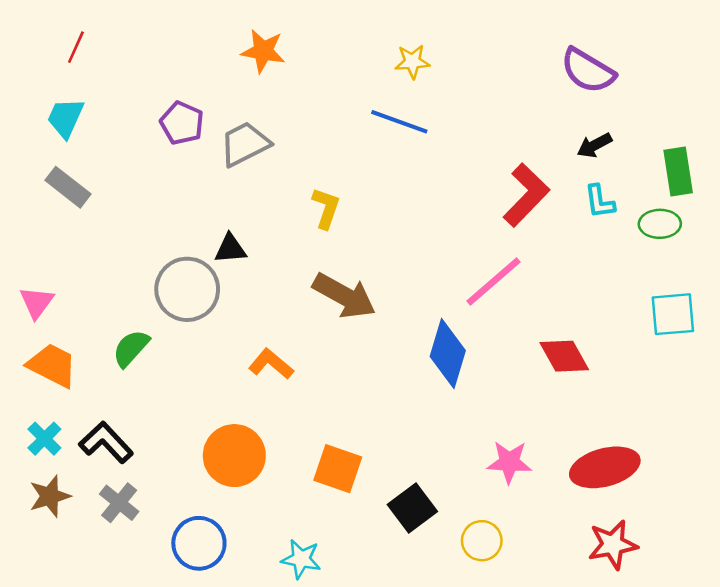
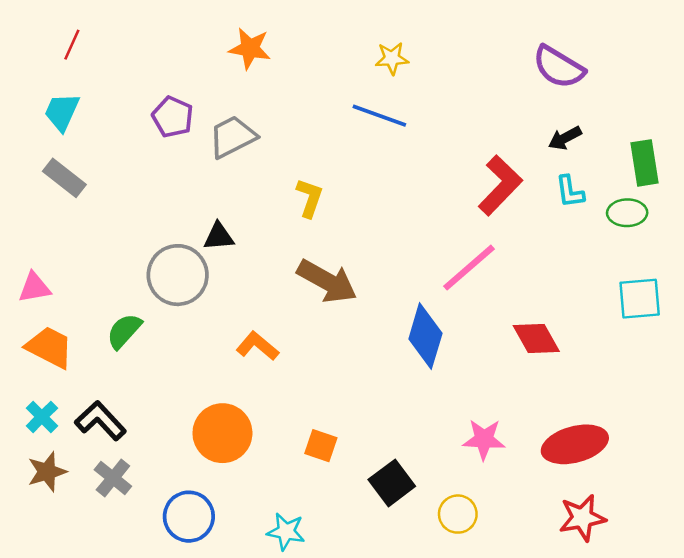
pink triangle: (37, 302) -> (34, 287), turned 44
orange square: (338, 469) -> (321, 446), size x0.7

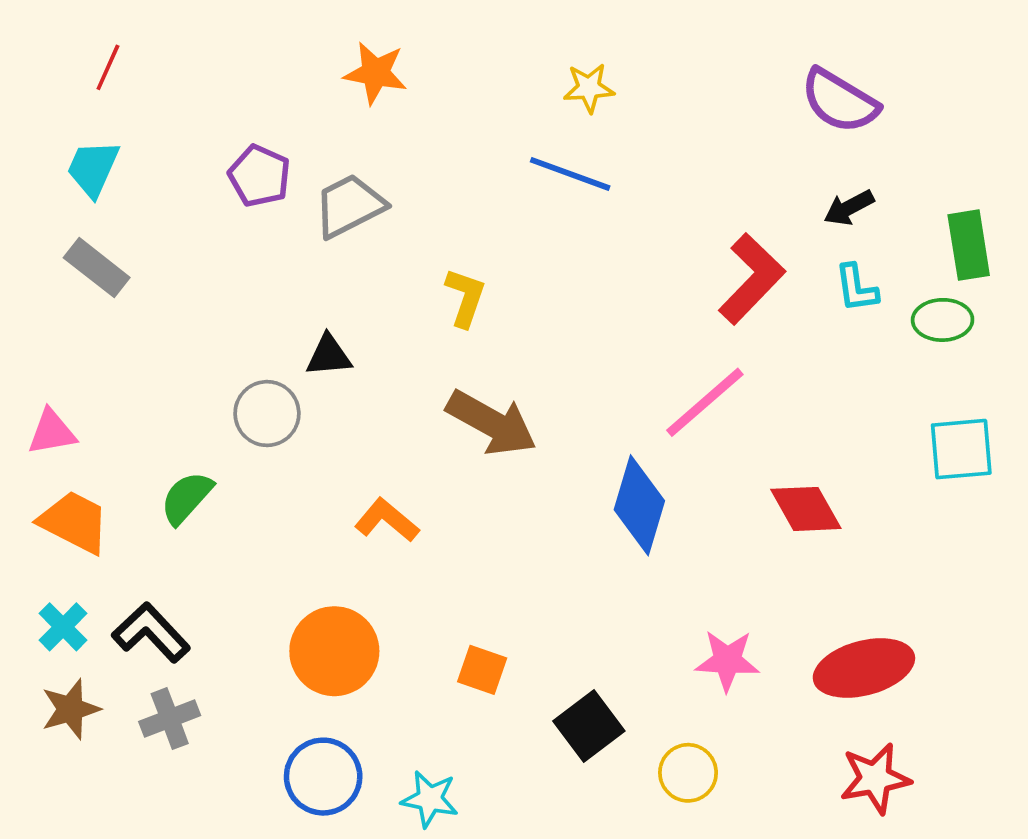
gray circle: (178, 275) -> (267, 414), size x0.7
gray cross: (113, 478) -> (170, 719), turned 30
blue circle: (189, 517) -> (323, 777), moved

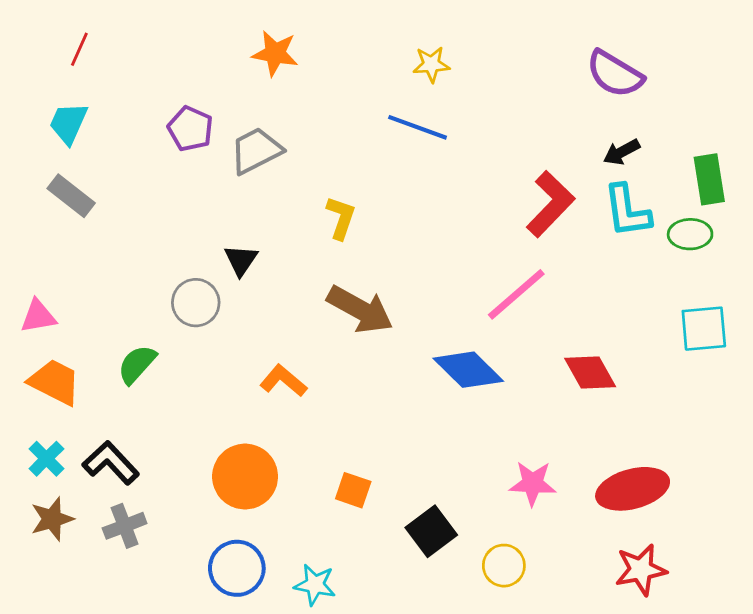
cyan L-shape: (856, 288) -> (627, 211), size x1.5
black triangle: (329, 356) -> (241, 260), turned -51
blue diamond: (639, 505) -> (468, 370), turned -62

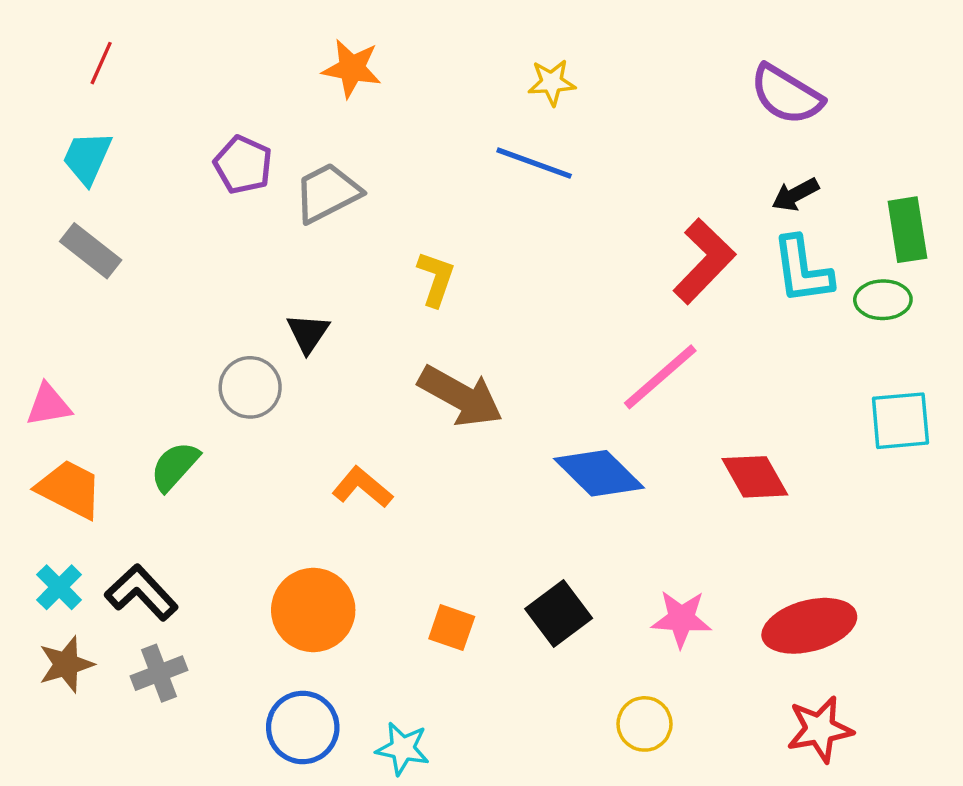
black square: (431, 531) -> (559, 614), moved

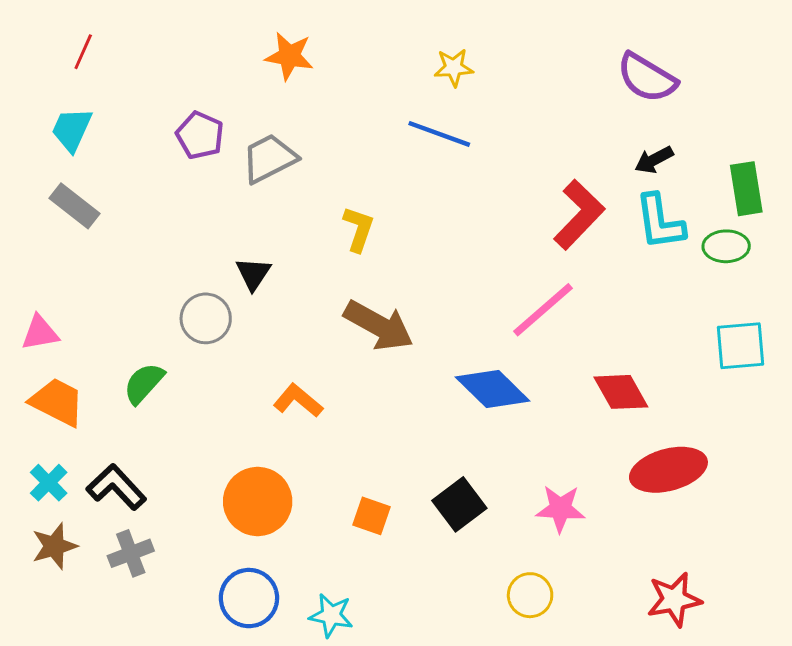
red ellipse: (809, 626) -> (668, 470), moved

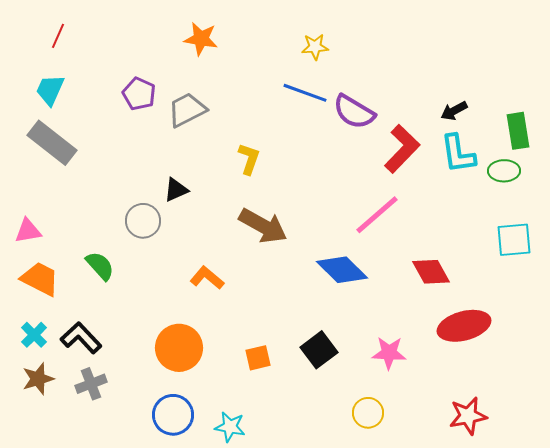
purple semicircle: (647, 78) -> (354, 112), moved
gray rectangle: (75, 206) -> (52, 143), size x1.4
black triangle: (253, 274) -> (176, 190), turned 32
green semicircle: (144, 383) -> (100, 266), turned 96
orange square: (371, 516) -> (258, 358), turned -32

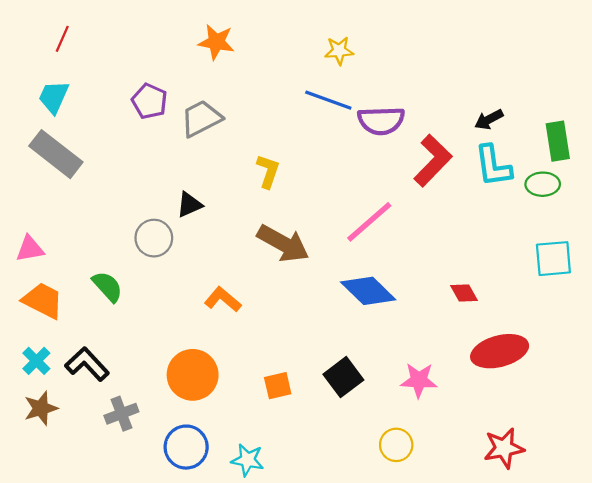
purple semicircle: (354, 112) -> (381, 121), turned -33
pink line: (377, 215) -> (369, 222), moved
red diamond: (431, 272) -> (464, 293), size x0.7
gray cross: (91, 384) -> (121, 414), moved

